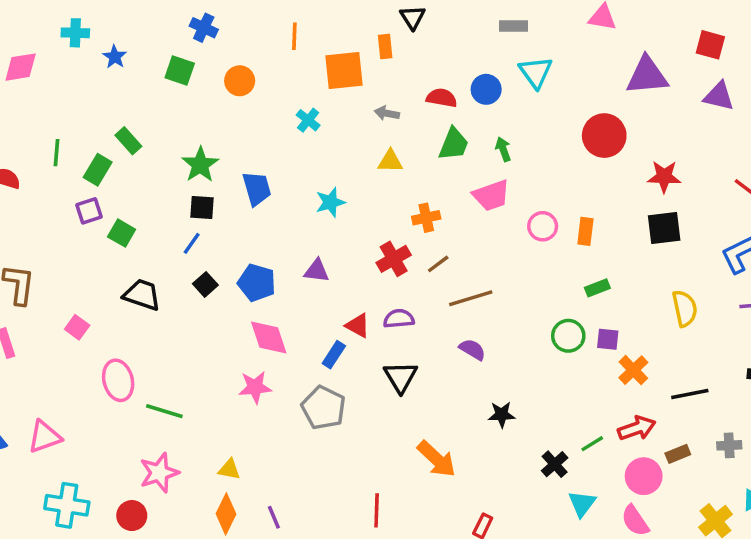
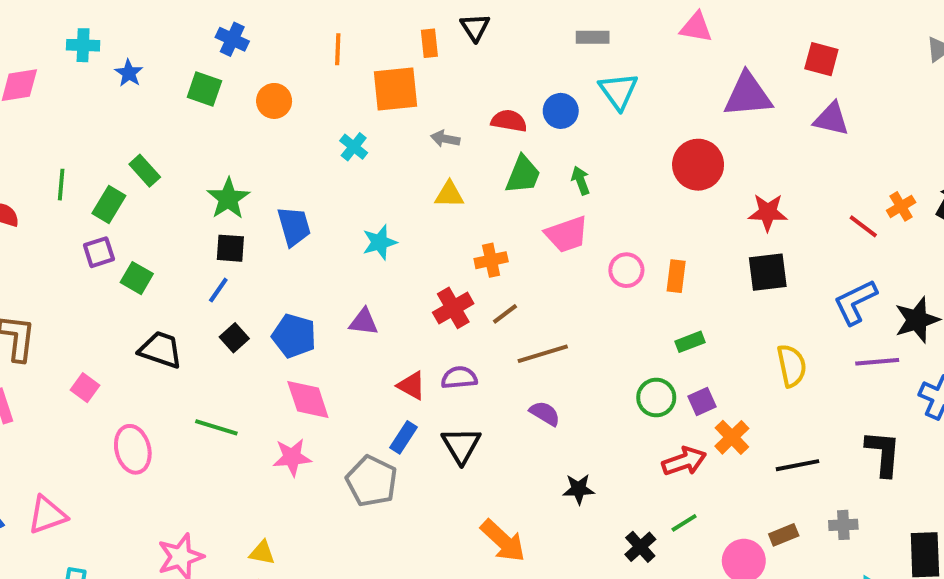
orange rectangle: (385, 47) -> (429, 43), moved
purple square: (608, 339) -> (702, 401), turned -30
blue rectangle: (334, 355) -> (403, 437), moved
green line: (164, 411) -> (216, 427), moved
red arrow: (637, 428) -> (684, 461), moved

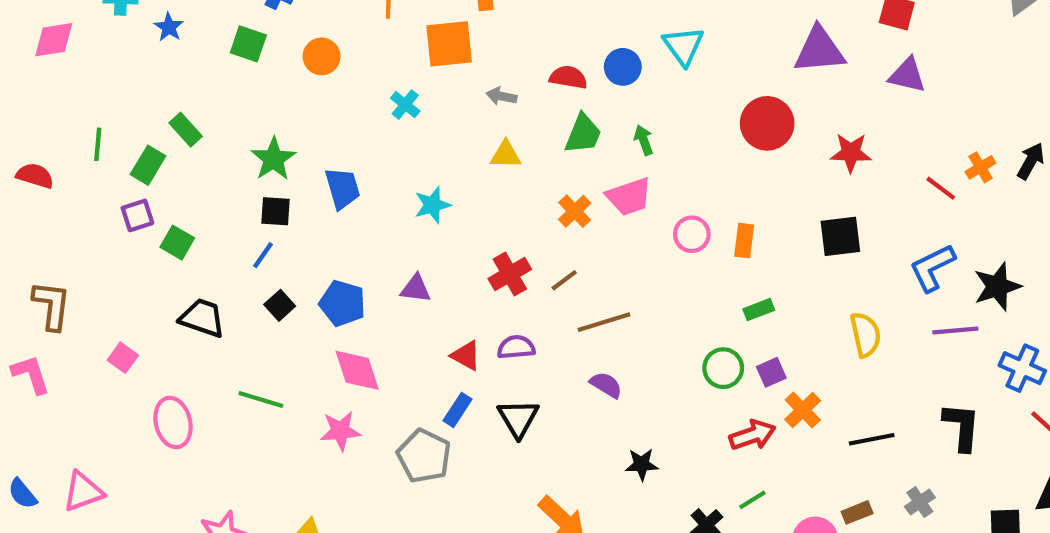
red star: (768, 212) -> (851, 153), moved
orange cross: (491, 260) -> (575, 211), moved, turned -32
gray cross: (843, 525) -> (920, 502), turned -32

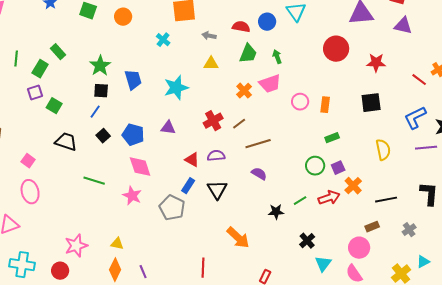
cyan star: (432, 205) -> (176, 88), size x1.4
pink ellipse: (173, 423) -> (30, 192), moved
pink star: (340, 431) -> (132, 196), turned 30
green line: (752, 500) -> (300, 201), moved
brown rectangle: (857, 512) -> (372, 227), moved

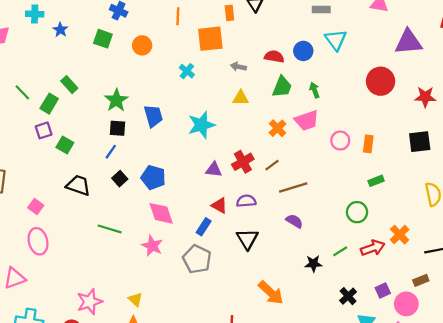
green line: (16, 59) -> (22, 92), turned -49
purple triangle: (168, 128) -> (214, 170), moved
purple square: (338, 168) -> (383, 290), moved
blue rectangle: (188, 186) -> (204, 227), moved
yellow triangle: (117, 244) -> (135, 299), turned 32

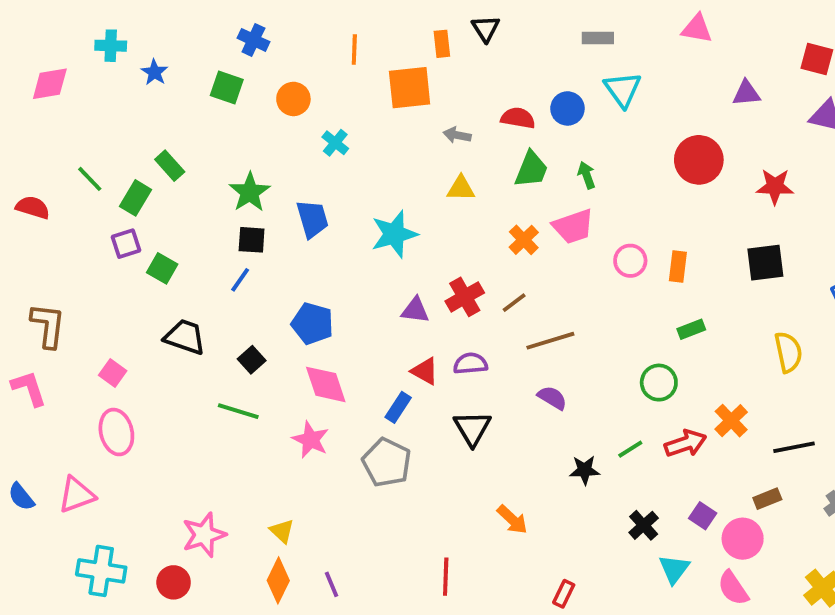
purple triangle: (409, 42) -> (746, 93), size x0.6
cyan cross: (187, 71) -> (335, 143), moved
black square: (120, 179) -> (252, 360), moved
purple square: (383, 290) -> (703, 516), turned -32
orange arrow: (271, 293) -> (512, 520), size x0.7

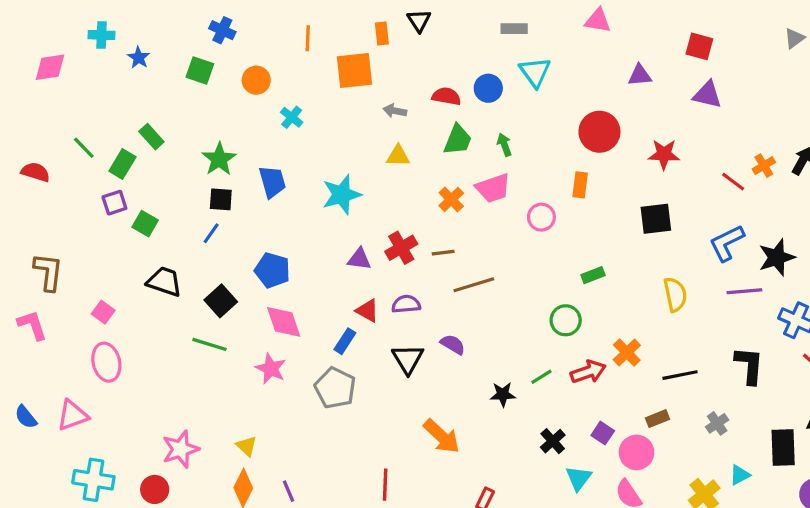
orange rectangle: (678, 266) -> (580, 185), moved
brown line: (514, 303) -> (443, 253), turned 30
black square: (252, 360) -> (221, 301), size x1.4
purple semicircle: (552, 398) -> (453, 344), moved
orange arrow: (512, 520) -> (442, 436), size x1.4

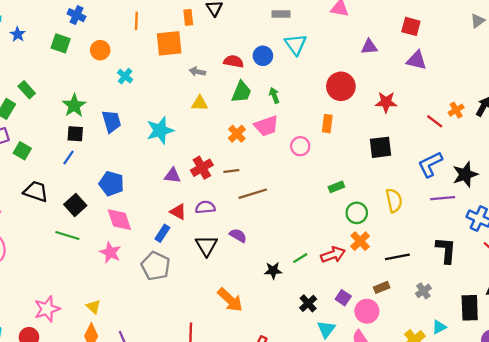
green circle: (566, 320) -> (357, 213), moved

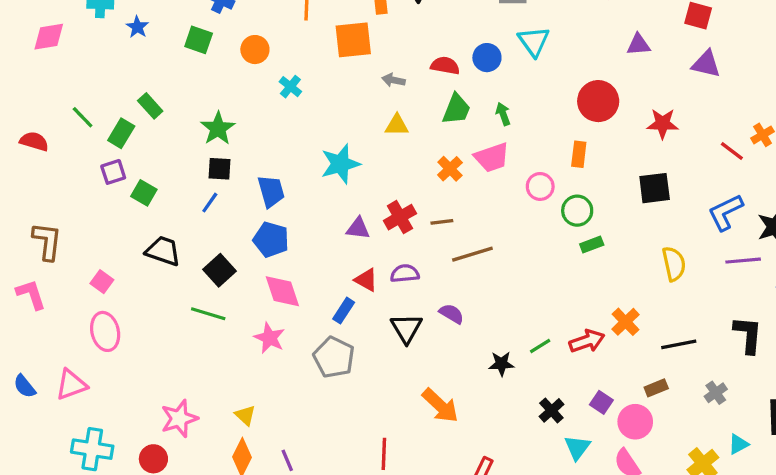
blue trapezoid: (111, 121) -> (271, 191), moved
green circle: (357, 213) -> (577, 211), moved

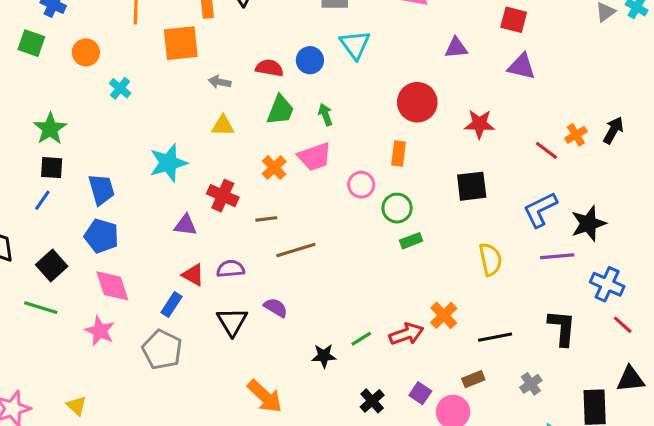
red cross: (400, 217) -> (223, 196), moved, turned -36

